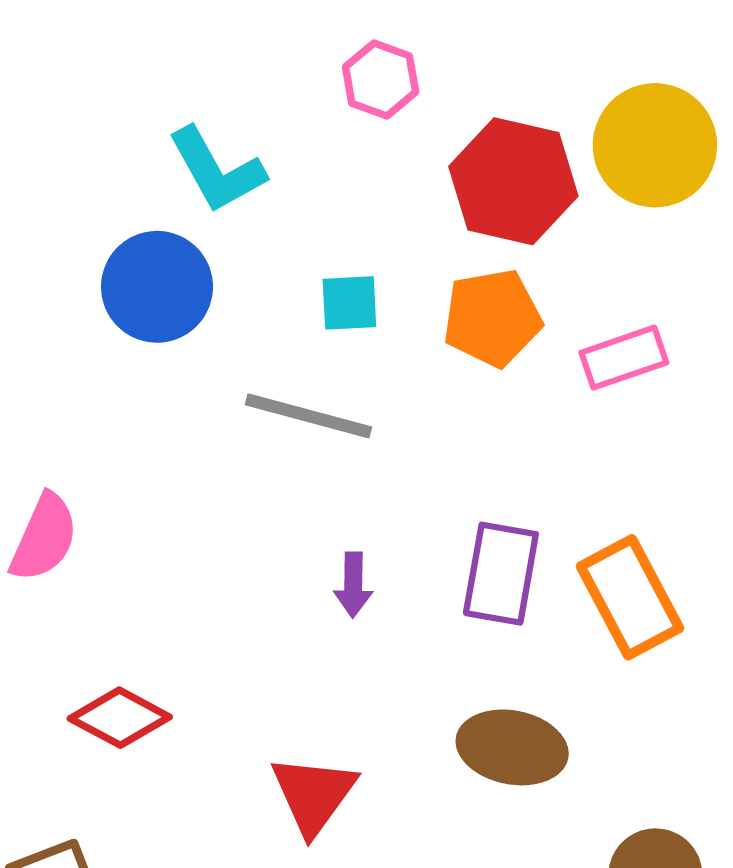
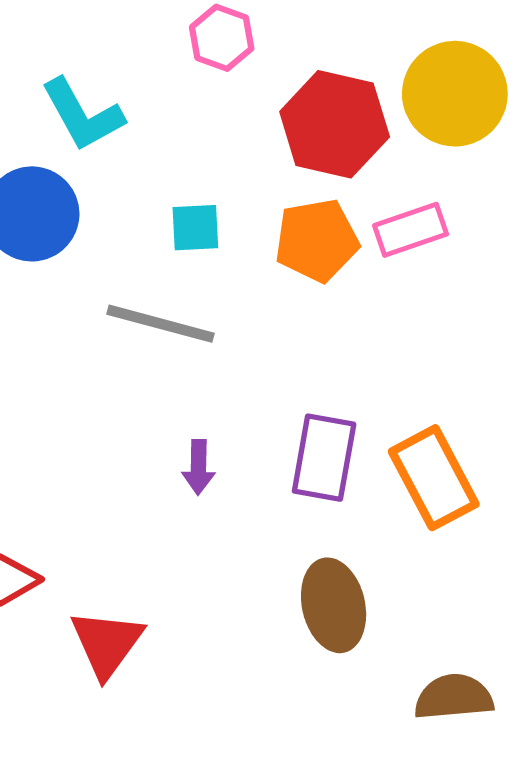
pink rectangle: (624, 358) -> (411, 230), moved
brown ellipse: (512, 747) -> (334, 605), turned 66
red triangle: (313, 795) -> (107, 643), moved

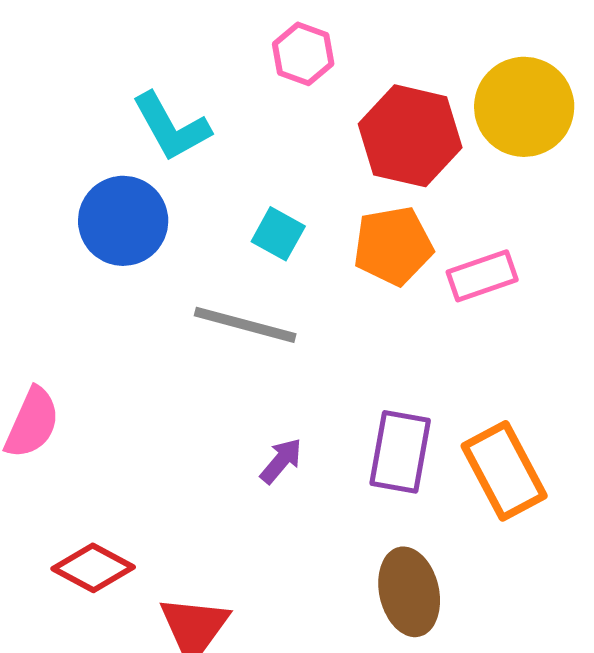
cyan square: (195, 228) -> (278, 234), turned 32
pink rectangle: (411, 230) -> (482, 276), moved
purple arrow: (199, 467) -> (281, 461), turned -141

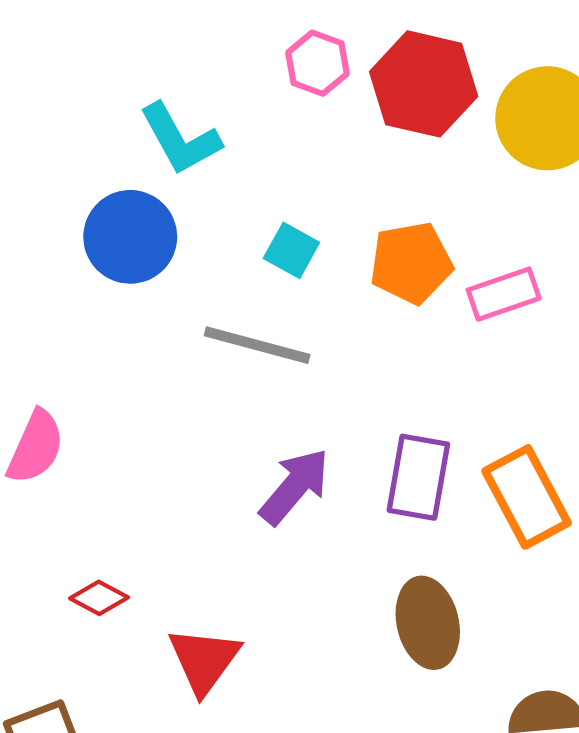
red hexagon: (410, 136) -> (424, 84), moved
purple arrow: (281, 461) -> (295, 487), size x1.6
red diamond: (93, 568) -> (99, 598), size x0.7

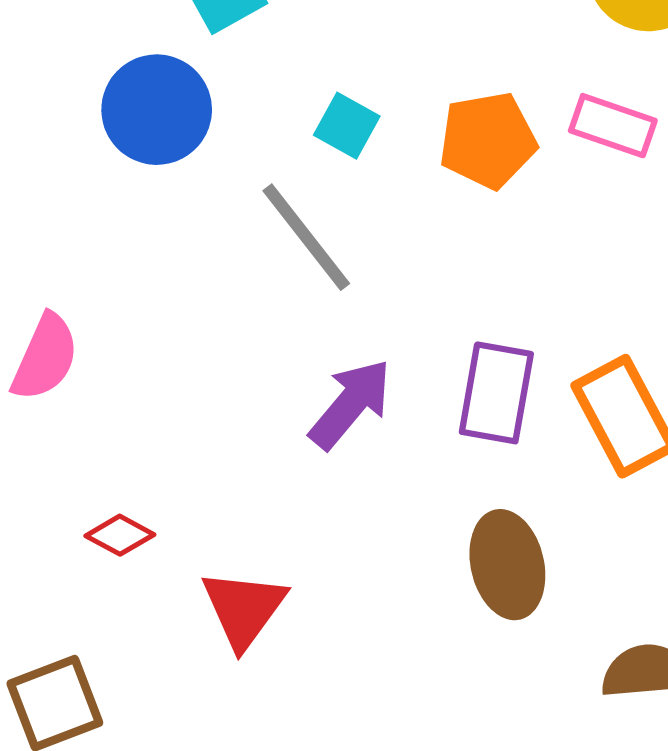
pink rectangle: (504, 294) -> (613, 126), moved, turned 38
gray line: (257, 345) -> (306, 237), turned 37

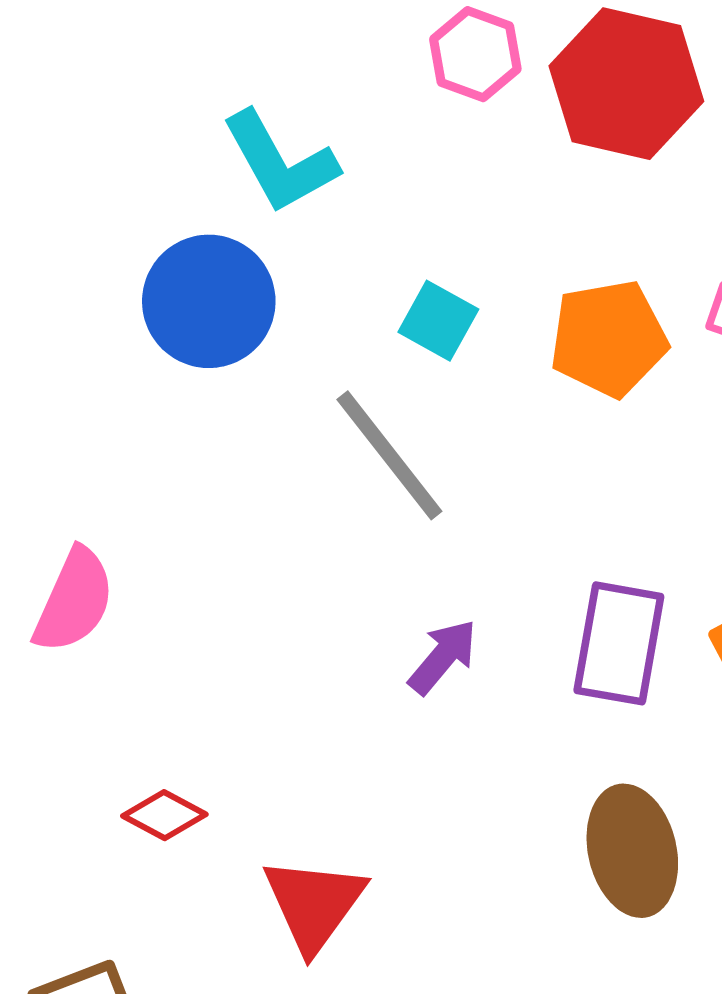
purple arrow: (350, 404) -> (443, 657), size x0.7

